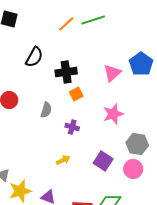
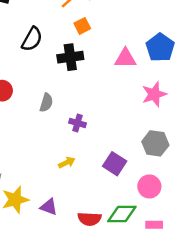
pink triangle: (112, 73) -> (125, 58), turned 42
orange square: (76, 94) -> (82, 26), moved
pink star: (113, 114) -> (154, 94), moved
pink circle: (133, 169) -> (149, 186), moved

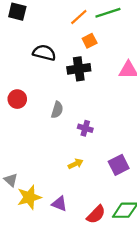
black semicircle: (32, 39) -> (44, 53), turned -105
purple square: (115, 164) -> (119, 165), turned 30
red semicircle: (89, 219) -> (96, 214), turned -48

